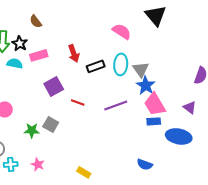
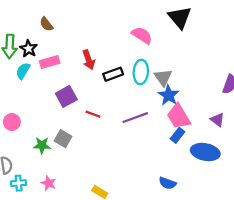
cyan semicircle: (15, 63) -> (23, 71), turned -70
blue rectangle: (154, 121) -> (177, 135), turned -48

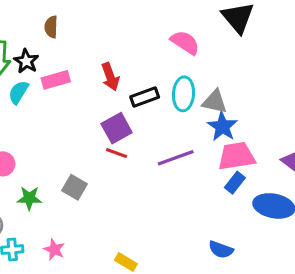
brown semicircle: (46, 24) -> (51, 27), turned 40
gray triangle: (163, 78) -> (215, 102), turned -42
purple square: (66, 96) -> (117, 128), moved
pink trapezoid: (179, 116) -> (236, 156), turned 112
green star: (42, 145) -> (29, 198), moved

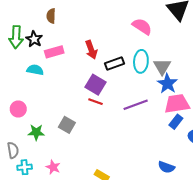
cyan semicircle: (18, 92) -> (35, 70), moved, turned 70
gray triangle: (215, 102) -> (162, 67), turned 48
purple square: (117, 128) -> (95, 85), turned -30

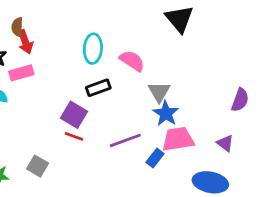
pink semicircle: (142, 26) -> (132, 61), moved
red arrow: (91, 50) -> (25, 42), moved
cyan ellipse: (141, 61) -> (93, 49), moved
blue rectangle: (176, 122) -> (155, 158), moved

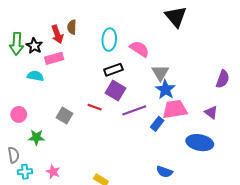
brown semicircle: (17, 27) -> (72, 27), moved
purple square: (74, 115) -> (116, 91), moved
gray square: (38, 166) -> (65, 116), moved

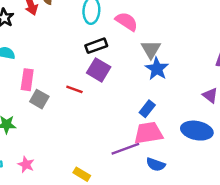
pink rectangle: (54, 58) -> (27, 80), moved, turned -66
pink trapezoid: (175, 109) -> (148, 133), moved
purple line: (134, 110) -> (125, 149), moved

